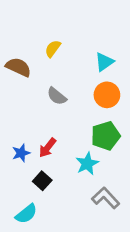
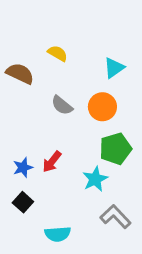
yellow semicircle: (53, 49) -> (58, 53), turned 84
orange circle: (107, 95) -> (102, 107), moved
black square: (42, 181) -> (23, 202), moved
cyan semicircle: (26, 214) -> (58, 234), moved, turned 35

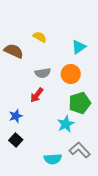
gray semicircle: (62, 105) -> (43, 73), turned -49
red arrow: (52, 162) -> (37, 95), moved
cyan semicircle: (58, 234) -> (53, 159), moved

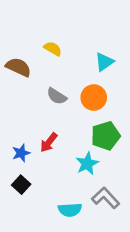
gray semicircle: (43, 73) -> (57, 96), turned 42
red arrow: (37, 95) -> (49, 142), moved

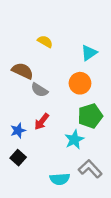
brown semicircle: (18, 67) -> (23, 71), moved
gray semicircle: (57, 96) -> (39, 90), moved

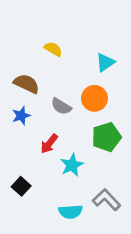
gray semicircle: (39, 90) -> (61, 106), moved
blue star: (18, 131) -> (21, 116), moved
cyan star: (74, 140) -> (72, 165), moved

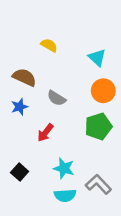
cyan triangle: (105, 62) -> (97, 58), turned -42
orange circle: (94, 98) -> (103, 91), moved
cyan star: (72, 165) -> (64, 168), moved, turned -30

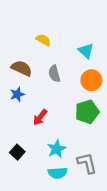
gray semicircle: (56, 98) -> (54, 74), moved, turned 42
cyan star: (64, 168) -> (56, 149), turned 30
gray L-shape: (98, 184) -> (87, 163), turned 30

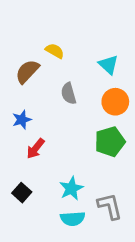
brown semicircle: (22, 68) -> (27, 71), moved, turned -72
red arrow: (40, 117) -> (36, 149), moved

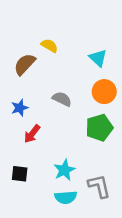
gray semicircle: (69, 93) -> (62, 99), moved, turned 132
black square: (22, 193) -> (20, 174), turned -35

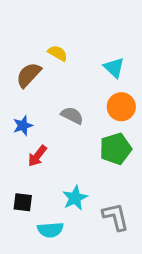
cyan semicircle: (66, 197) -> (50, 230), moved

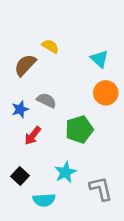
gray semicircle: (72, 115) -> (47, 100), moved
green pentagon: (116, 149) -> (79, 129), moved
black square: (23, 202) -> (20, 176), turned 36

